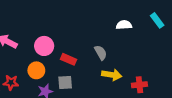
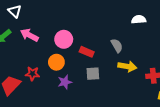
gray square: (65, 83) -> (93, 74), moved

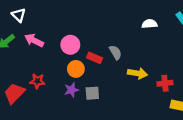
gray semicircle: (117, 46) -> (115, 52), moved
orange circle: (56, 62) -> (76, 69), moved
gray square: (93, 74) -> (92, 93), moved

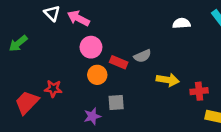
white triangle: (19, 15) -> (52, 13), moved
pink arrow: (34, 40) -> (78, 18), moved
gray semicircle: (115, 52) -> (143, 56), turned 96
purple star: (71, 90) -> (92, 116), moved

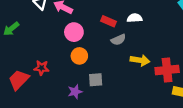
white semicircle: (181, 23) -> (135, 18), moved
red rectangle: (119, 62) -> (109, 21), moved
red cross: (199, 91) -> (167, 70), size x1.5

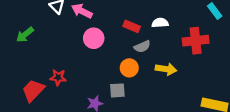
orange circle: (79, 56) -> (129, 68), moved
red cross: (167, 70) -> (196, 41), moved

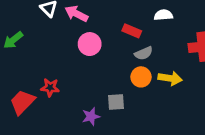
white semicircle: (160, 23) -> (163, 15), moved
orange circle: (129, 68) -> (141, 77), moved

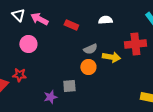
red rectangle: (132, 31) -> (71, 25), moved
pink circle: (90, 44) -> (28, 44), moved
yellow arrow: (170, 78) -> (111, 57), moved

